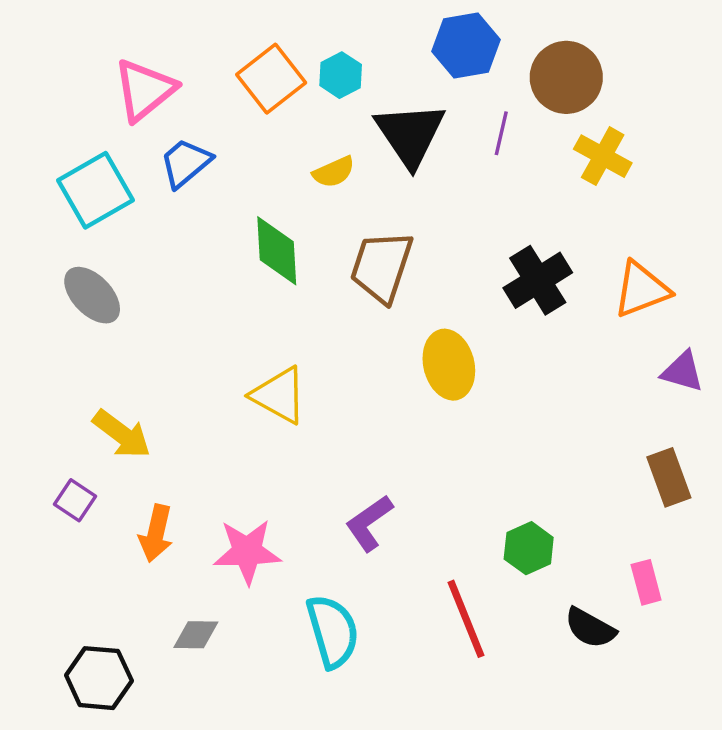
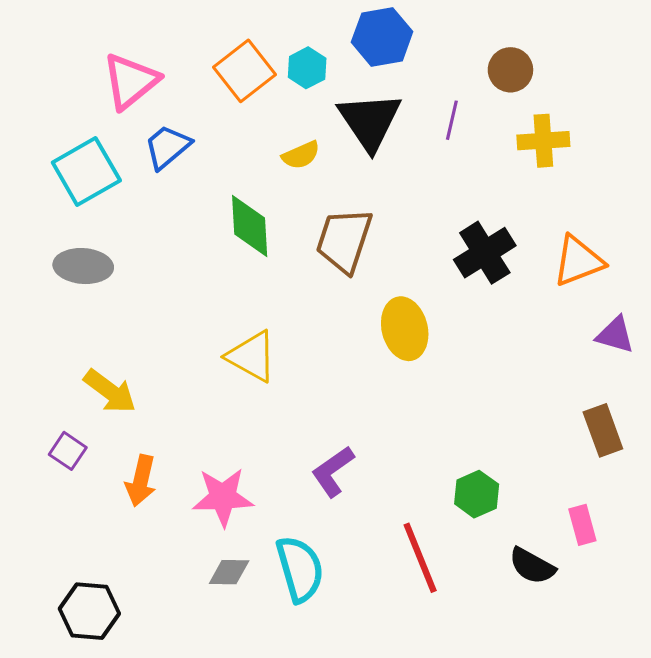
blue hexagon: (466, 45) -> (382, 37), moved
brown circle: (566, 77) -> (510, 70), size x0.7
yellow cross: (603, 156) -> (543, 141), turned -33
gray ellipse: (92, 295) -> (83, 266), turned -42
gray diamond: (196, 635) -> (229, 572), moved

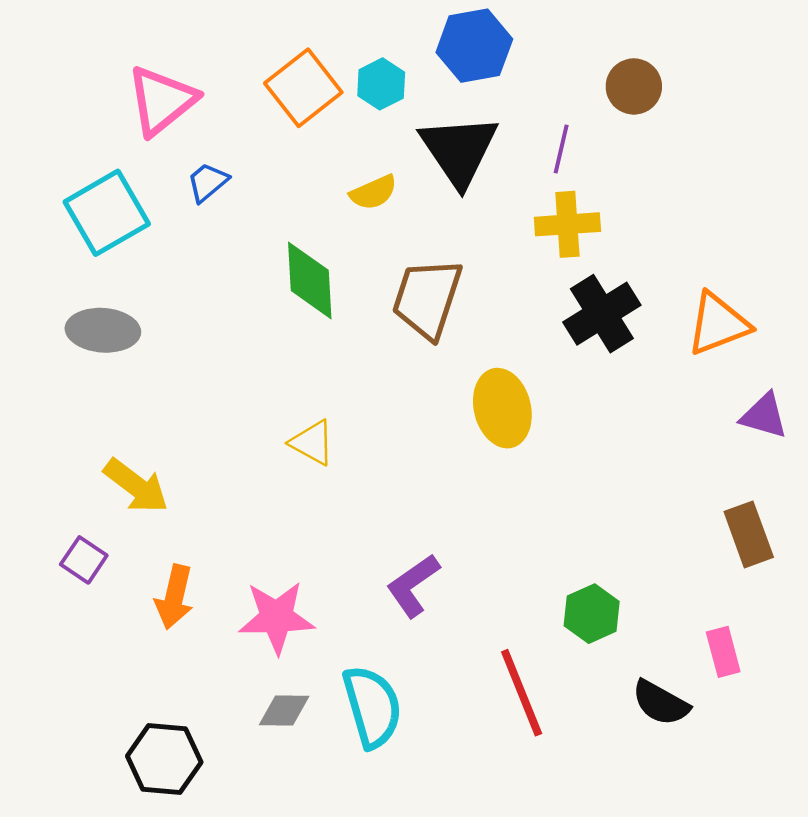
yellow cross: (543, 141) -> (567, 224), moved
blue trapezoid: (167, 147) -> (208, 182), size x0.7
yellow triangle: (252, 356) -> (312, 443), size x0.7
black hexagon: (89, 611) -> (164, 759), moved

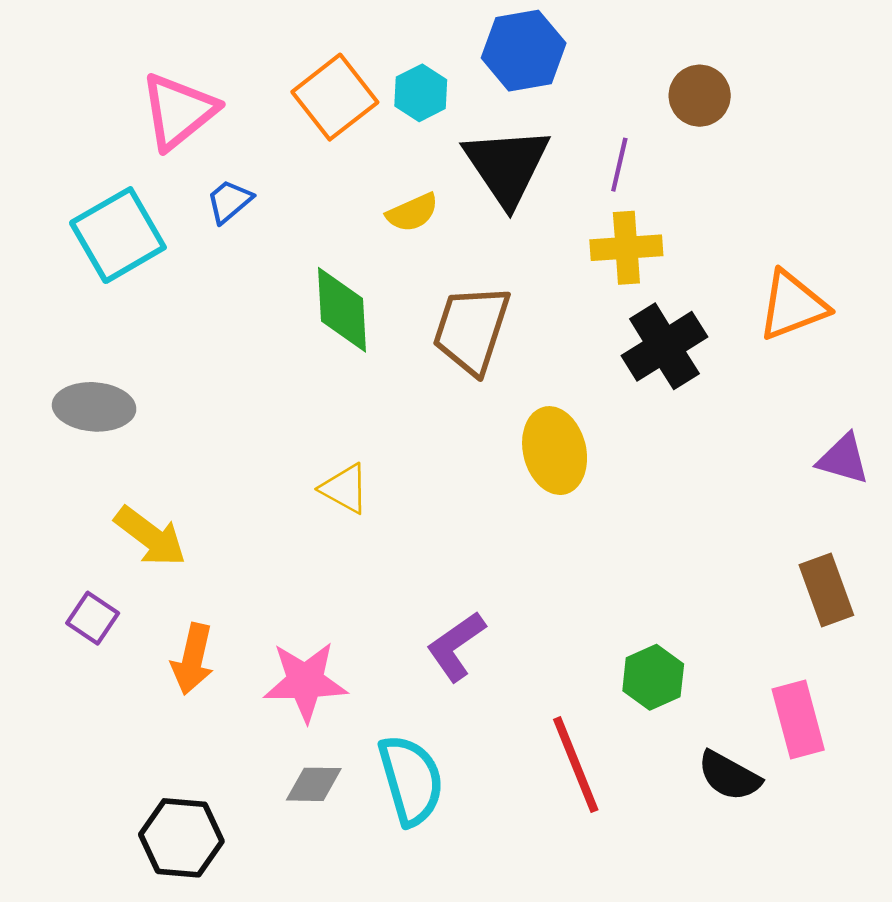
orange triangle: (718, 324) -> (793, 305), moved
gray ellipse: (103, 330) -> (94, 407), moved
pink rectangle: (723, 652) -> (798, 720), size x1.4

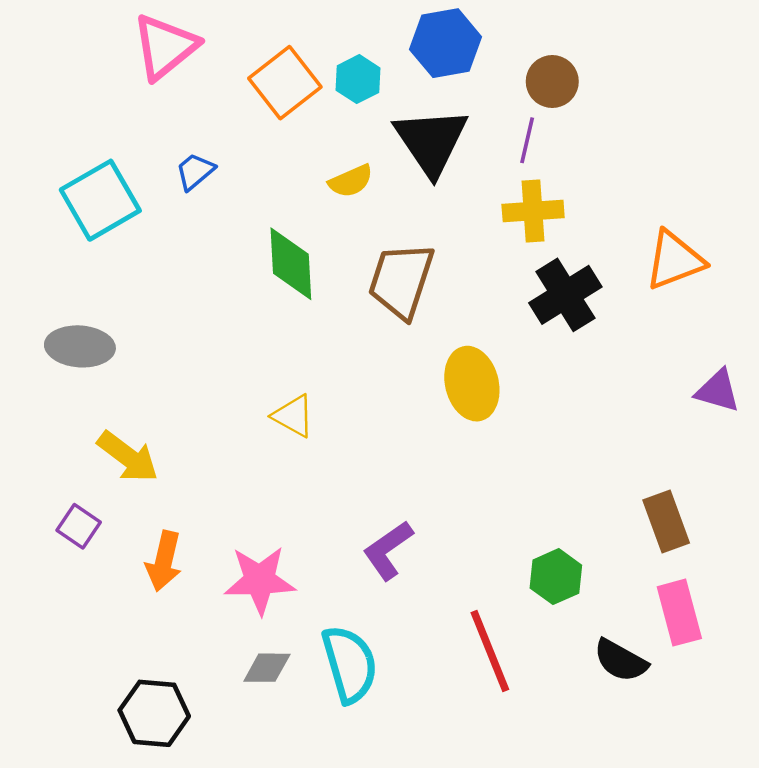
brown circle: (700, 96) -> (552, 82), moved
pink triangle: (179, 111) -> (165, 47), moved
brown rectangle: (826, 590) -> (666, 521), moved

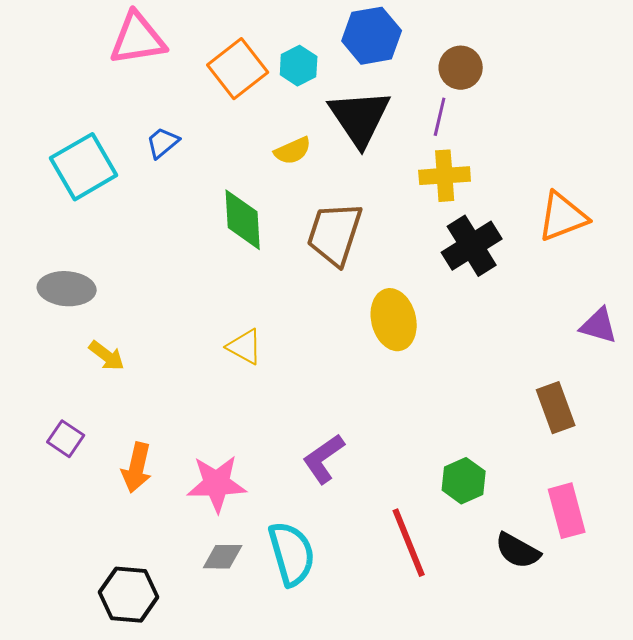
pink triangle: (165, 47) -> (138, 39), turned 30
yellow arrow: (128, 457) -> (107, 356), moved, size x0.7
brown rectangle: (666, 521) -> (556, 408), moved

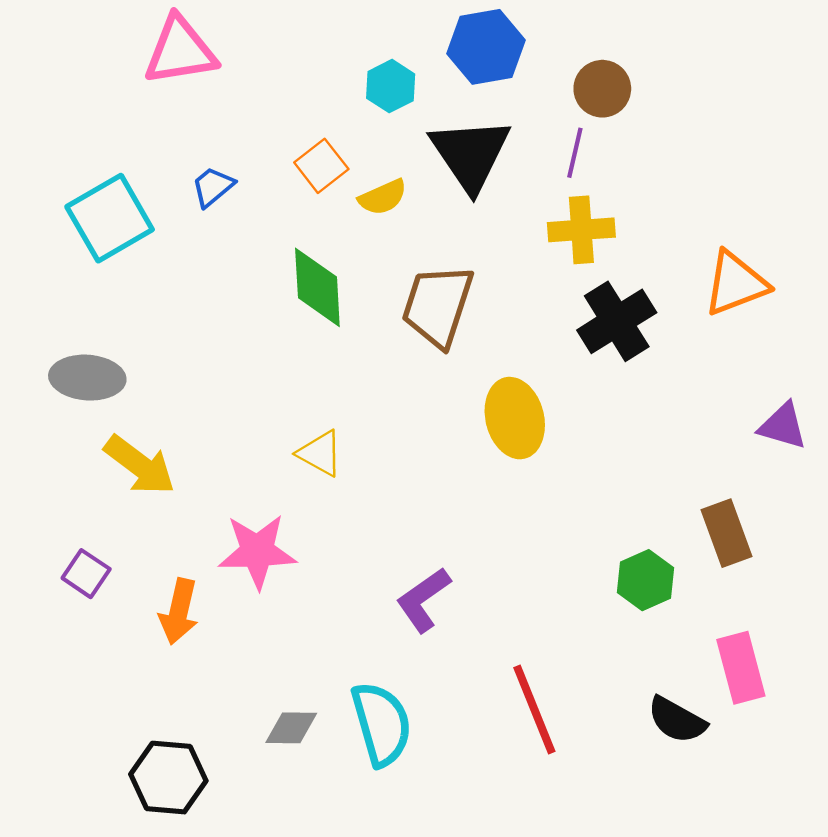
orange square: (238, 69) -> (321, 166), moved, size x0.7
yellow arrow: (107, 356) -> (140, 465), size x1.5
green hexagon: (464, 481) -> (645, 580), moved
pink star: (217, 484) -> (257, 551), moved

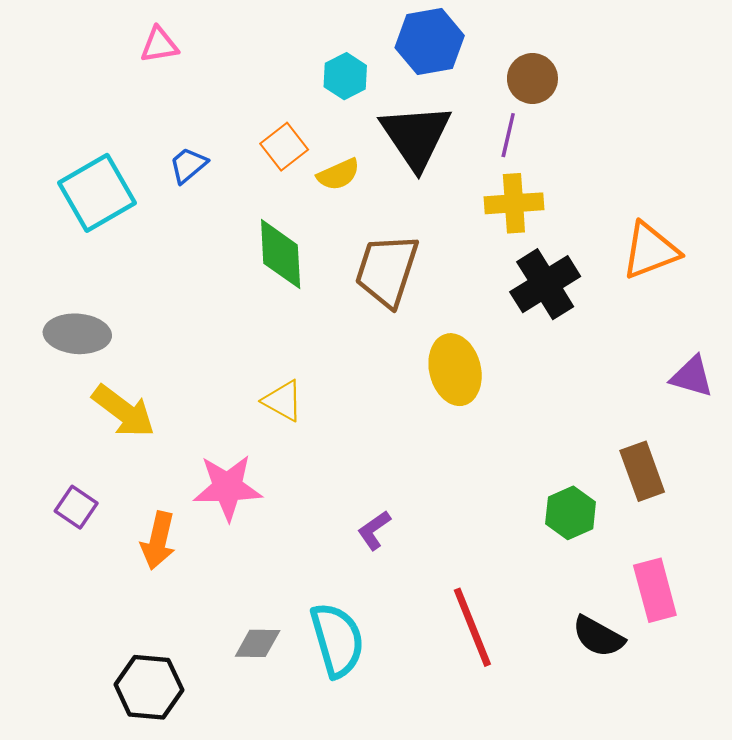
pink triangle: (180, 51) -> (159, 45), size x0.6
purple L-shape: (423, 600) -> (374, 530), size x0.7

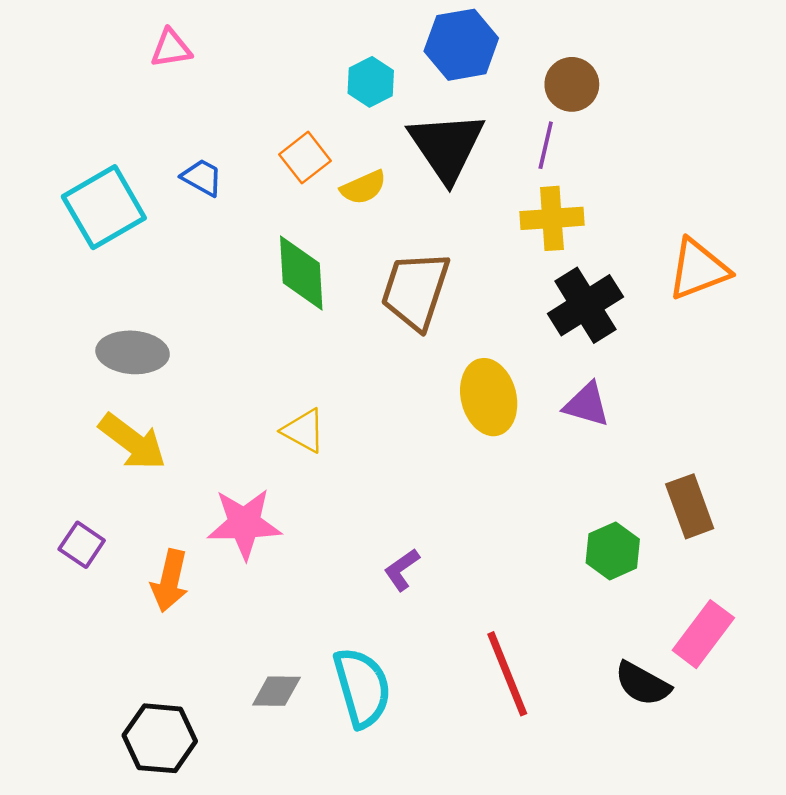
blue trapezoid: (188, 165) -> (202, 177), turned 69
gray ellipse: (77, 334) -> (133, 352), moved
purple triangle: (692, 377) -> (587, 405), moved
pink rectangle: (655, 590) -> (703, 634), turned 52

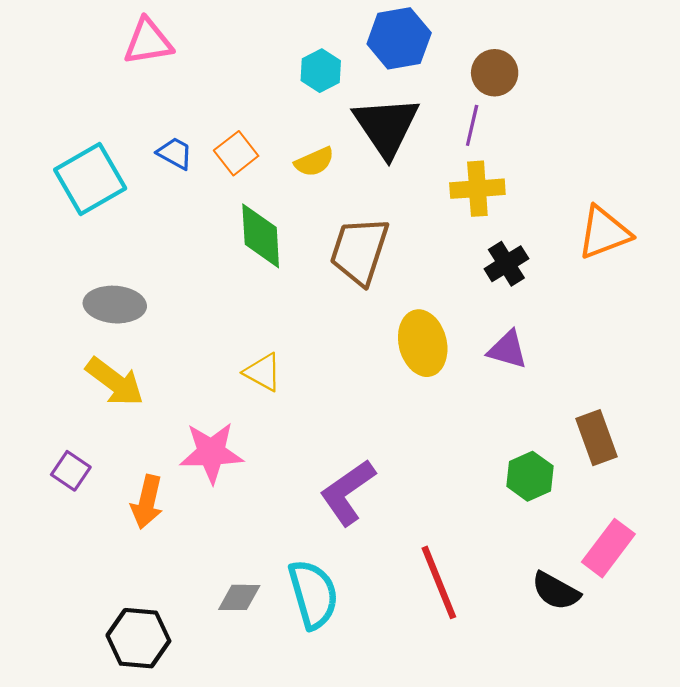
pink triangle: (171, 48) -> (148, 42), size x1.4
orange square: (305, 158) -> (236, 153), moved
black cross: (585, 305) -> (506, 264), size x0.7
purple L-shape: (402, 570) -> (348, 492), size x1.8

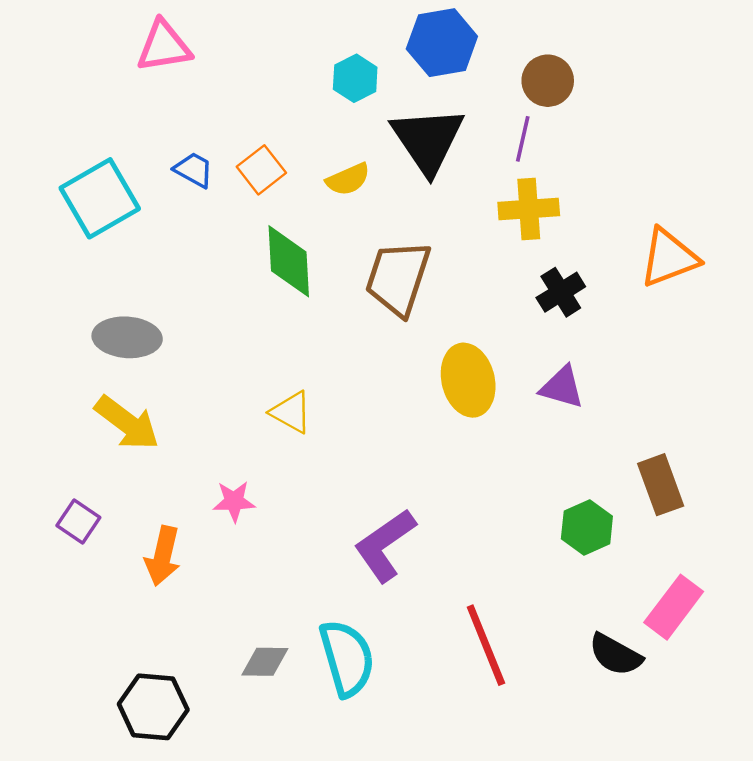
pink star: (211, 453) -> (234, 501), size x0.6

